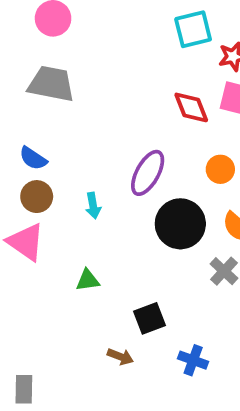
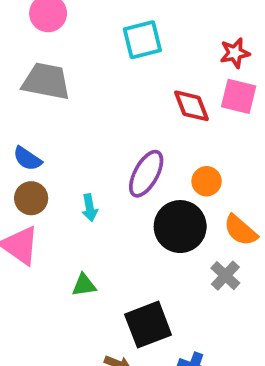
cyan square: (193, 29) -> (142, 40), moved
orange circle: (220, 169) -> (207, 181), moved
black square: (149, 318) -> (148, 325), size x1.4

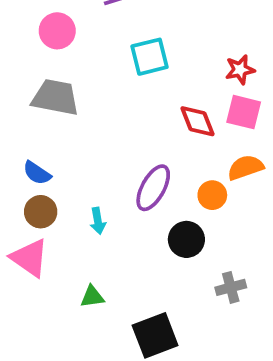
black circle: (180, 227) -> (186, 239), size x0.7
orange semicircle: (240, 230) -> (245, 167), moved, turned 120
gray cross: (225, 276) -> (231, 287), turned 32

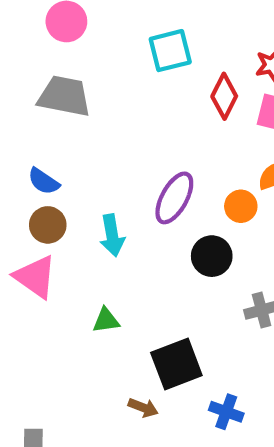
red diamond: (198, 121) -> (224, 96), moved, turned 48
cyan arrow: (98, 221) -> (112, 235), size x1.4

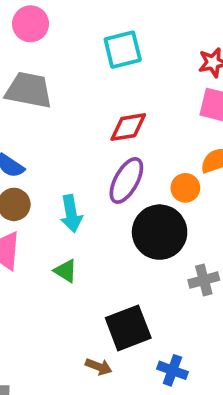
red diamond: (224, 96) -> (128, 127), moved, turned 54
black circle: (212, 256) -> (160, 232), size x1.5
green triangle: (106, 320) -> (66, 271), moved, turned 40

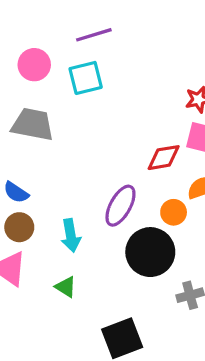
cyan square: (123, 50) -> (86, 78), moved
red diamond: (128, 127) -> (164, 158), moved

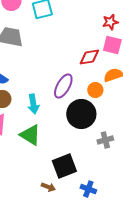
green triangle: (66, 287) -> (30, 135), size x1.6

